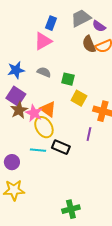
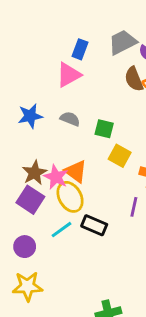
purple square: (16, 96) -> (30, 200), moved
cyan line: (38, 150) -> (62, 230), turned -42

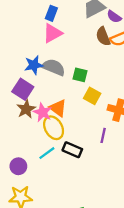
blue rectangle: (80, 49) -> (51, 13), moved
blue star: (30, 116) -> (34, 65), moved
gray semicircle: (70, 119) -> (54, 67), size x1.5
purple square: (30, 200) -> (23, 89), moved

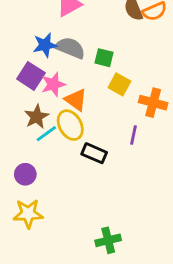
brown star: (26, 109) -> (37, 117), moved
pink star: (43, 112) -> (53, 84), moved, turned 30
cyan line: (47, 153) -> (46, 134), moved

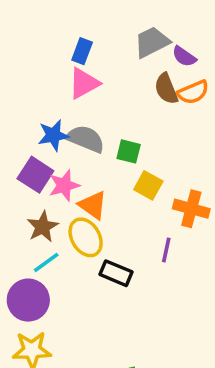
cyan line: (46, 134) -> (46, 262), moved
purple circle: (25, 174) -> (28, 300), size x1.5

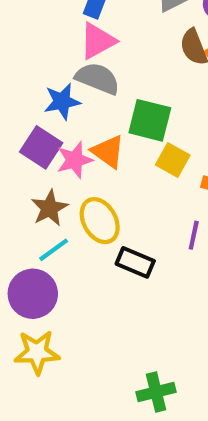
gray semicircle: (86, 139) -> (98, 78), moved
green square: (129, 151) -> (150, 120), size x1.5
orange triangle: (93, 205) -> (108, 152), moved

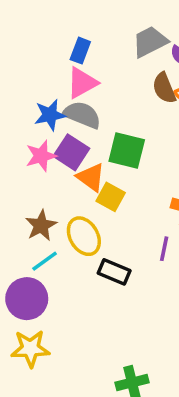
blue star: (62, 101) -> (50, 115), moved
purple square: (41, 147) -> (71, 152), moved
pink star: (75, 160) -> (41, 156), moved
yellow square: (173, 160) -> (111, 197), moved

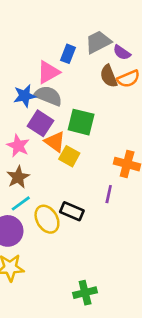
blue rectangle: (80, 51) -> (68, 54), moved
pink star: (41, 156) -> (18, 146), moved, turned -30
yellow ellipse: (84, 236) -> (47, 219), moved

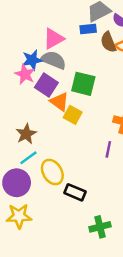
blue rectangle: (68, 54) -> (88, 29), moved, turned 63
pink star: (18, 146) -> (25, 74), moved
black rectangle: (72, 211) -> (75, 192), moved
green cross: (85, 293) -> (100, 227), moved

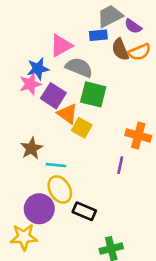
gray semicircle: (54, 60) -> (79, 67), moved
pink star: (25, 74) -> (30, 84), turned 30
cyan line: (28, 158) -> (56, 165), moved, turned 42
purple circle: (17, 183) -> (39, 209), moved

